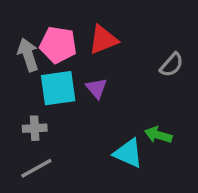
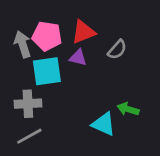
gray semicircle: (172, 65) -> (117, 50), moved
purple triangle: (96, 88) -> (78, 58), moved, turned -36
gray cross: (35, 128) -> (28, 104), size x1.4

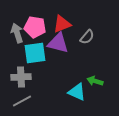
purple triangle: (78, 58) -> (58, 43), size x1.6

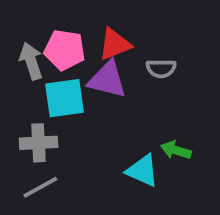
gray semicircle: (87, 37) -> (161, 69), turned 49

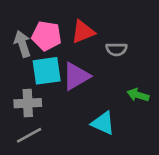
purple triangle: (107, 80) -> (76, 76), moved, turned -44
green arrow: (176, 150) -> (138, 95), moved

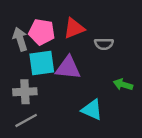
purple triangle: (76, 76) -> (68, 68), turned 36

